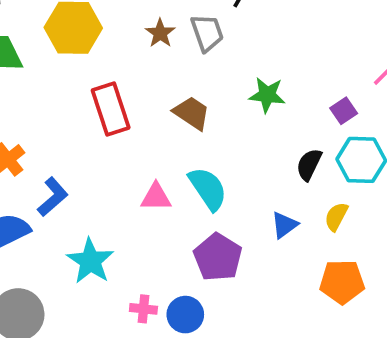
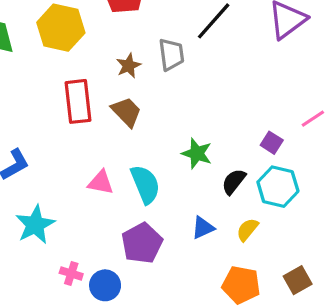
brown star: (160, 33) -> (128, 66), moved
green star: (267, 95) -> (197, 153), moved
purple square: (344, 111) -> (272, 143), turned -35
brown trapezoid: (192, 113) -> (126, 112), moved

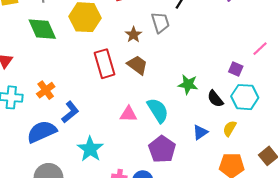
black semicircle: (234, 182) -> (215, 99), turned -66

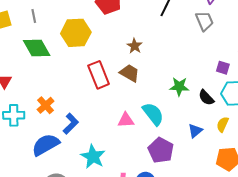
gray trapezoid: (160, 23) -> (205, 21), moved
brown star: (133, 35) -> (135, 46), moved

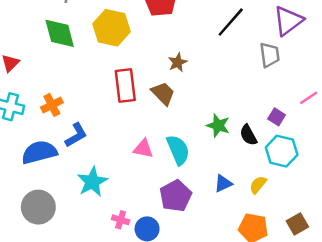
black semicircle: (206, 98) -> (248, 135), moved

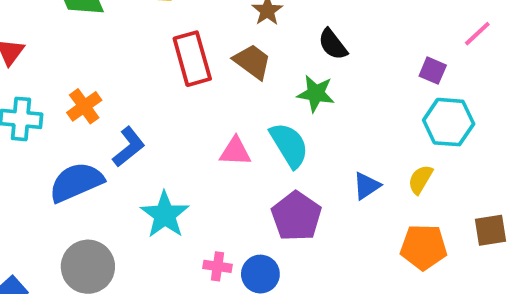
green star: (218, 126) -> (316, 93), moved
black semicircle: (248, 135) -> (333, 44), moved
brown square: (297, 224) -> (490, 230), turned 30

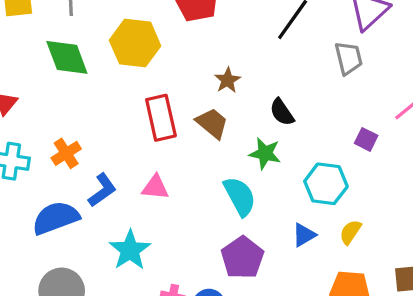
cyan hexagon: (449, 122) -> (326, 184), moved
pink triangle: (235, 151) -> (155, 187), moved

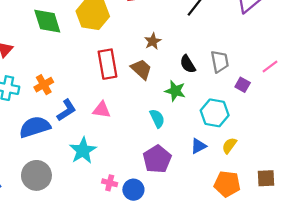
gray trapezoid: (349, 58) -> (220, 62), moved
cyan semicircle: (240, 196) -> (157, 118), size x0.7

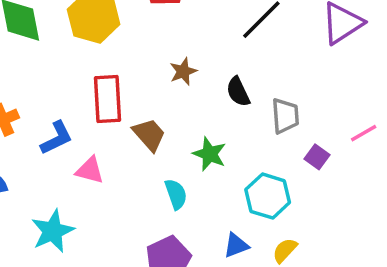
black semicircle: (188, 64) -> (238, 92), moved
brown trapezoid: (141, 69) -> (149, 135), moved
blue L-shape: (66, 110) -> (56, 138), moved

